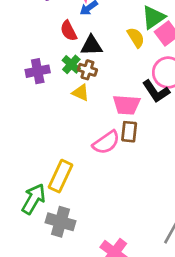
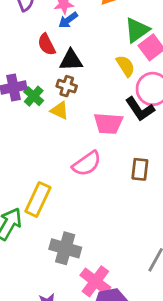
yellow semicircle: (136, 38) -> (126, 66), moved
green cross: (71, 64) -> (34, 96), moved
brown rectangle: (129, 132) -> (140, 169), moved
gray cross: (61, 222) -> (65, 248), moved

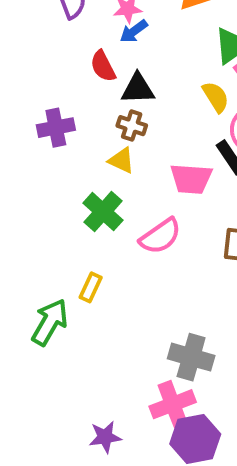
green cross: (34, 96) -> (103, 212), moved, size x1.4
yellow rectangle: (38, 199) -> (91, 287), size x0.6
gray cross: (65, 248) -> (191, 357), moved
pink cross: (95, 281) -> (173, 404), turned 32

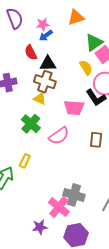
brown cross: (132, 126) -> (45, 82), size x1.5
pink cross: (173, 404) -> (59, 207), moved, turned -30
purple star: (105, 437) -> (40, 227), moved

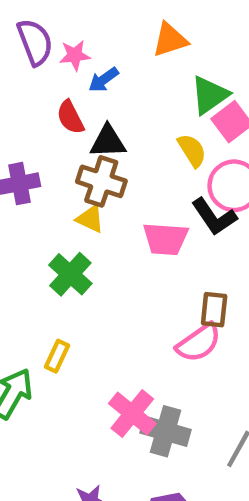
pink star: (43, 24) -> (75, 55), moved
pink semicircle: (59, 136) -> (199, 343), moved
pink cross: (59, 207) -> (132, 414), moved

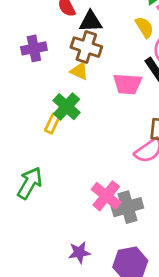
yellow rectangle: (57, 356) -> (52, 124), moved
gray cross: (165, 431) -> (127, 207), turned -32

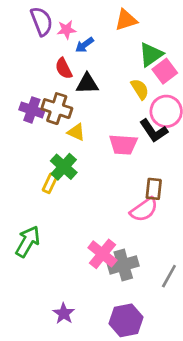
brown cross: (86, 47) -> (57, 109), moved
purple cross: (34, 48) -> (32, 110), turned 30
purple star: (79, 252) -> (64, 313), moved, turned -30

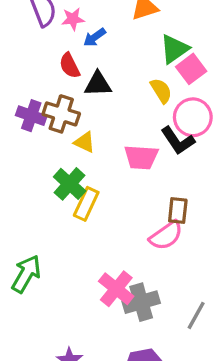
yellow rectangle: (50, 183) -> (86, 204), moved, size x1.4

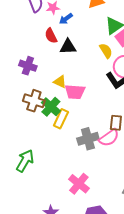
brown cross: (61, 114) -> (34, 101), moved
pink trapezoid: (141, 157) -> (75, 92), moved
pink cross: (116, 289) -> (79, 184), moved
gray cross: (141, 302) -> (88, 139), moved

